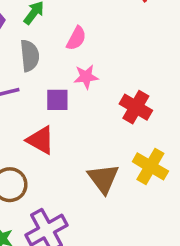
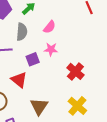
purple square: (57, 100) -> (33, 59), turned -32
brown triangle: (103, 178) -> (39, 106), moved

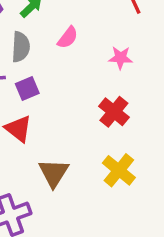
pink star: (51, 49) -> (121, 58), moved
purple square: (33, 59) -> (27, 89), moved

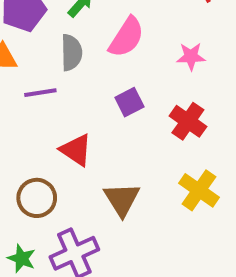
pink semicircle: (68, 38) -> (126, 37), size x1.5
purple square: (27, 89) -> (129, 102), moved

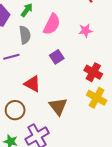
red cross: (188, 121) -> (93, 72), moved

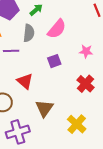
pink star: (85, 31) -> (86, 51), moved
yellow cross: (97, 98) -> (77, 124), moved

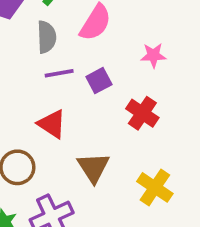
purple line: (11, 51) -> (59, 73), moved
red cross: (85, 84) -> (142, 113), moved

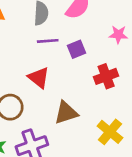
red cross: (142, 113) -> (106, 76), turned 30
brown triangle: (93, 167) -> (66, 113), turned 40

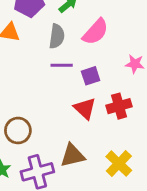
red triangle: (39, 78) -> (85, 109), moved
brown triangle: (66, 113) -> (72, 155), moved

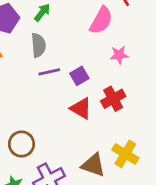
pink semicircle: (95, 32) -> (101, 20), moved
brown triangle: (72, 155) -> (93, 165), moved, turned 45

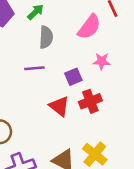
gray semicircle: (38, 45) -> (46, 37), moved
purple square: (79, 76) -> (73, 77), moved

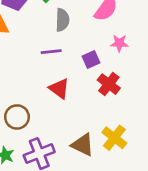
red cross: (90, 101) -> (109, 84), turned -30
red triangle: (59, 106) -> (59, 89), moved

